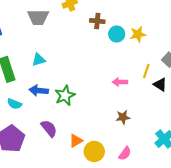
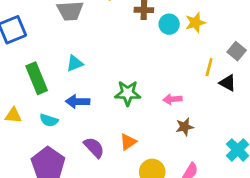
pink arrow: (120, 82) -> (172, 99), moved
green star: (65, 95) -> (128, 93), moved, turned 30
orange triangle: (76, 141) -> (128, 142), moved

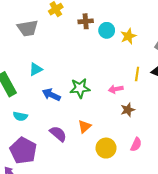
yellow star: (195, 23) -> (128, 36), moved
yellow line: (209, 67) -> (137, 74), moved
blue arrow: (78, 102) -> (51, 95), moved, turned 30

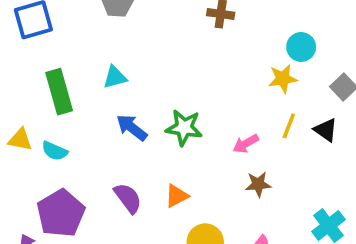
cyan circle: (107, 30) -> (301, 47), moved
yellow star: (128, 36) -> (283, 79), moved
pink arrow: (116, 89) -> (246, 144), turned -32
cyan semicircle: (20, 116) -> (55, 151), moved

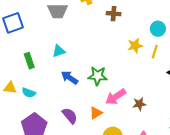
yellow star: (283, 79) -> (135, 46), moved
green rectangle: (59, 92) -> (29, 61), size x0.7
yellow line: (289, 126) -> (155, 52), moved
pink arrow: (246, 144) -> (116, 97), moved, size x1.5

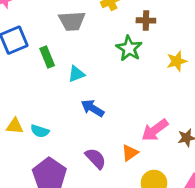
green rectangle: (29, 61) -> (47, 57), moved
green star: (98, 76) -> (129, 48), moved, turned 30

